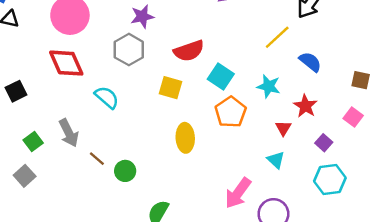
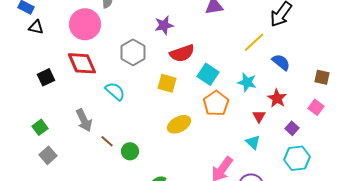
purple star: (142, 16) -> (164, 25), moved
black square: (16, 91) -> (46, 77), moved
yellow ellipse: (185, 138) -> (179, 124), turned 65
green square: (33, 142) -> (40, 127), moved

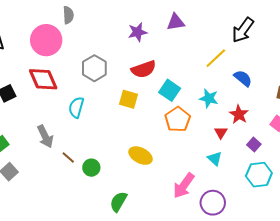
purple star: (164, 25) -> (138, 32), moved
cyan semicircle: (115, 91) -> (76, 107), turned -115
yellow ellipse: (179, 124) -> (141, 156), moved, turned 55

